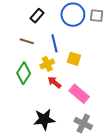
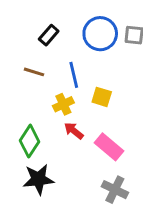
green diamond: (24, 73) -> (30, 141), moved
black star: (44, 119) -> (38, 179), moved

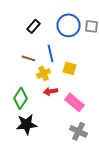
brown line: (34, 72) -> (28, 58), moved
red arrow: (74, 131) -> (50, 91), turned -48

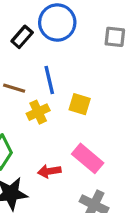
blue circle: (68, 25) -> (57, 23), moved
red arrow: (50, 91) -> (49, 171), moved

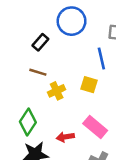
black rectangle: (22, 37) -> (40, 42), moved
blue line: (49, 80) -> (101, 58), moved

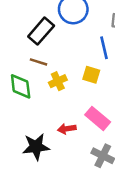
black rectangle: (40, 42) -> (41, 31), size x1.5
green diamond: (28, 122) -> (21, 86), moved, turned -40

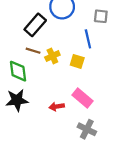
yellow cross: (58, 81) -> (52, 56), moved
black star: (36, 147) -> (17, 100), moved

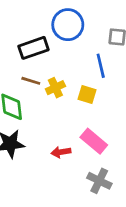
black rectangle: (35, 25) -> (34, 48), turned 30

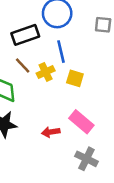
blue line: (101, 66) -> (61, 52), moved
brown line: (31, 81) -> (23, 66), turned 30

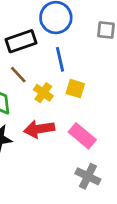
yellow cross: (46, 72) -> (43, 93), moved, turned -30
red arrow: (51, 132) -> (39, 129), moved, size x1.5

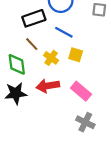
blue line: (60, 59) -> (64, 32), turned -48

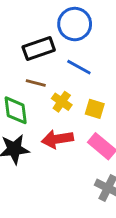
brown line: (32, 44) -> (36, 83), turned -32
yellow square: (76, 55) -> (95, 109), moved

